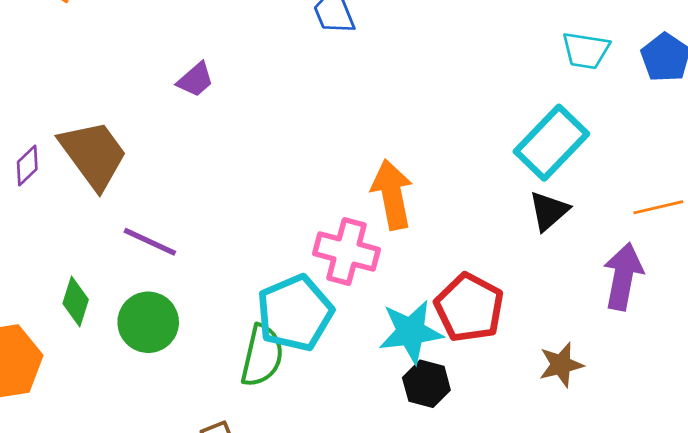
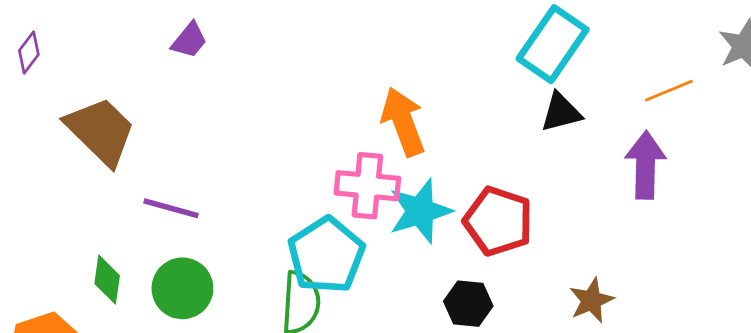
purple diamond: (27, 165) -> (29, 53), moved
black triangle: (549, 211) -> (561, 112), turned 36
cyan star: (411, 332) -> (420, 211), moved
brown star: (561, 365) -> (591, 300), moved

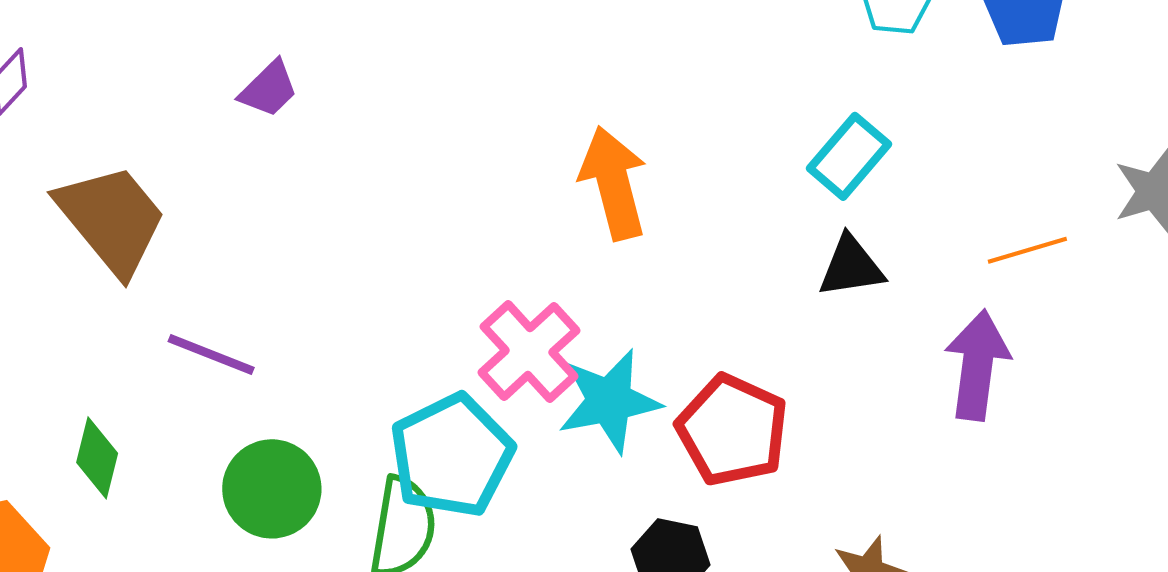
cyan rectangle: (553, 44) -> (849, 156), size x0.7
orange arrow: (403, 122) -> (614, 183), moved
pink cross: (367, 186) -> (529, 351), turned 36
green circle: (182, 288) -> (272, 489), moved

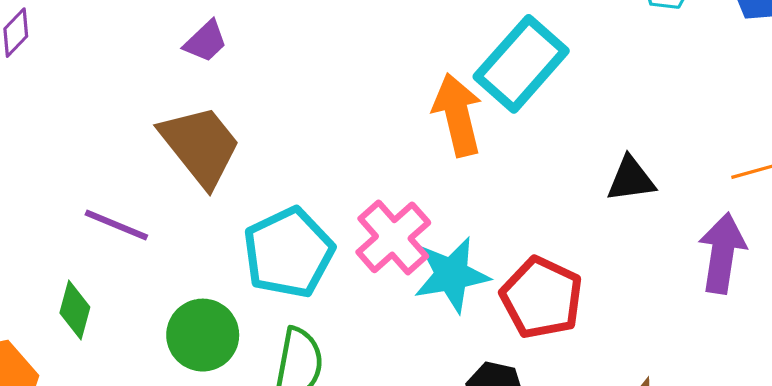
cyan rectangle: (849, 156) -> (521, 64), moved, size x1.5
brown trapezoid: (112, 219) -> (200, 146), moved
purple line: (211, 355) -> (116, 225), moved
cyan pentagon: (452, 456) -> (289, 253), moved

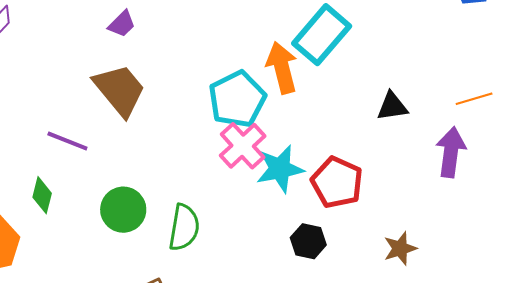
cyan pentagon: (289, 253) -> (237, 99), moved

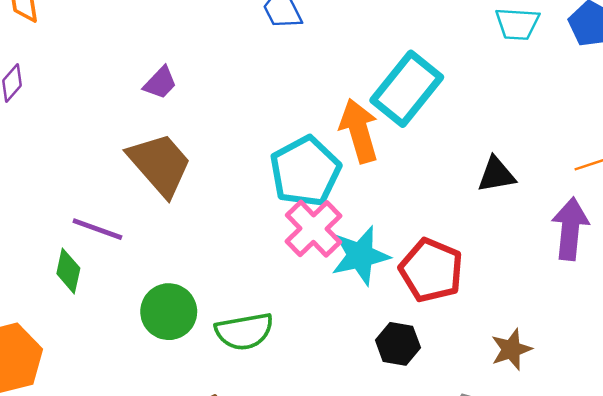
green diamond: (42, 195) -> (68, 271), moved
green semicircle: (184, 227) -> (244, 331), turned 72

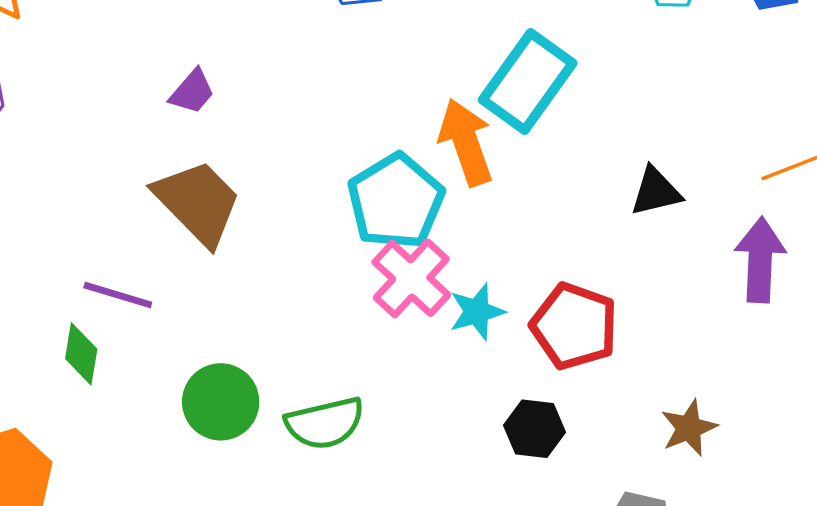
cyan star: (360, 256) -> (477, 312), size x0.7

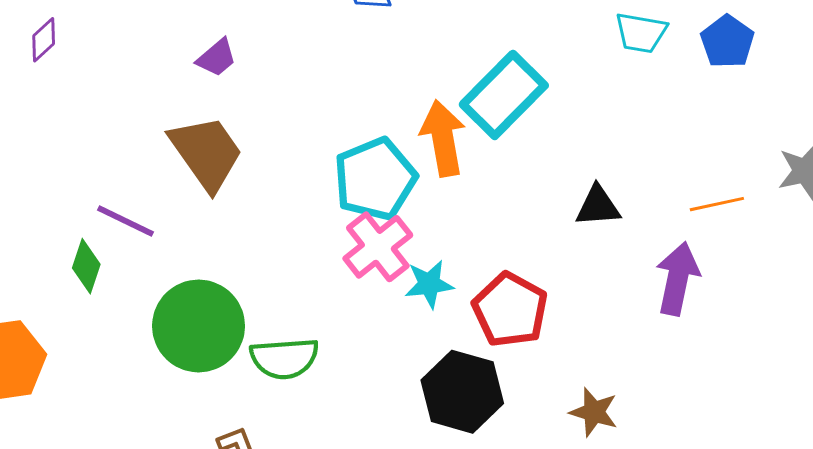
green circle: (221, 402) -> (199, 326), size x1.4
brown star: (689, 428) -> (594, 412), turned 30
black hexagon: (535, 429) -> (462, 392), size x1.6

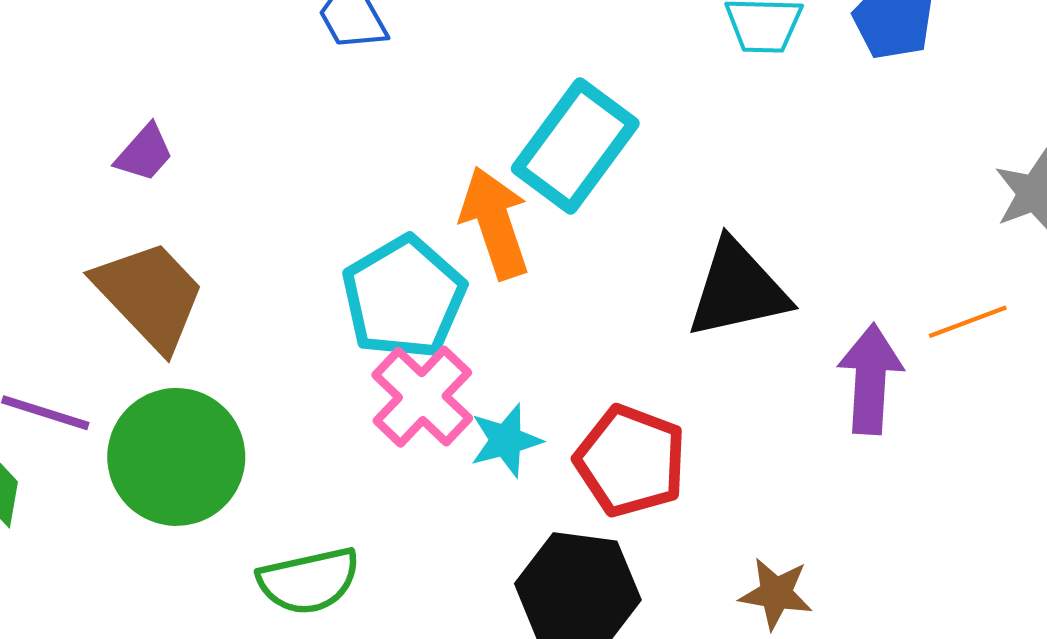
orange line: (717, 204) -> (968, 322), moved
black triangle: (598, 206) -> (738, 290), size x1.6
green circle: (199, 326) -> (176, 457), moved

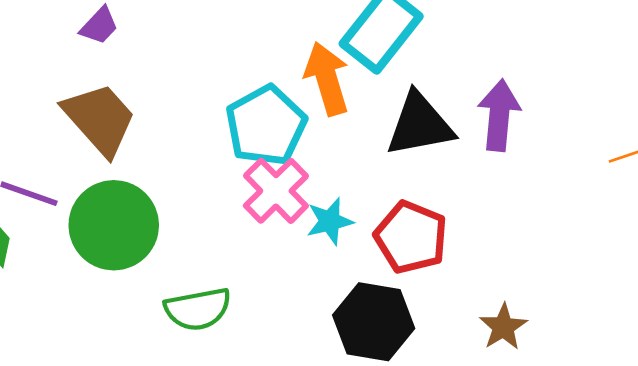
black triangle: (738, 290) -> (420, 125), moved
purple arrow: (870, 379) -> (499, 115), moved
brown star: (776, 594) -> (503, 327), turned 30

